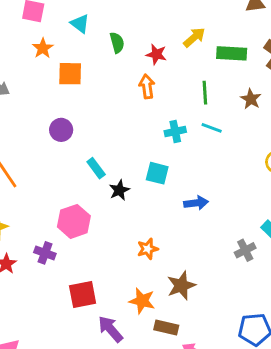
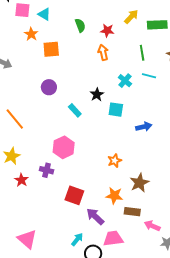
cyan triangle: (80, 24) -> (44, 14), moved
cyan cross: (175, 132) -> (125, 81), turned -32
black star: (119, 190) -> (97, 94), moved
red square: (83, 295) -> (74, 195), turned 36

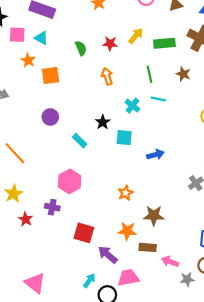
red star: (107, 31) -> (110, 44), moved
brown star: (139, 183) -> (154, 216), turned 30

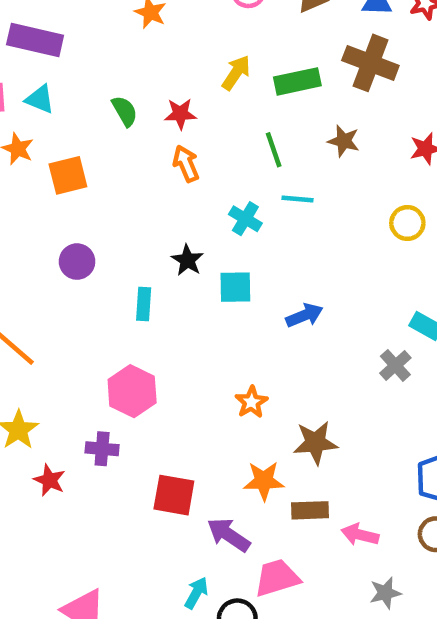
red star: (110, 44) -> (180, 114), moved
cyan rectangle: (80, 141) -> (144, 304), turned 56
gray star: (187, 279) -> (385, 593), moved

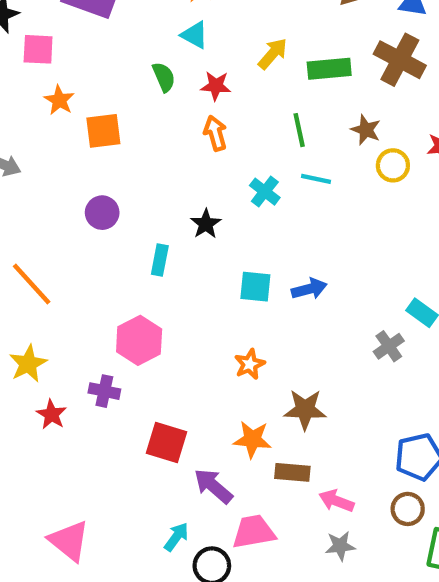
cyan triangle: (40, 99) -> (195, 35), moved
yellow circle: (407, 223) -> (393, 165), moved
cyan square: (235, 287) -> (255, 287), moved
gray star: (385, 593) -> (340, 546), moved

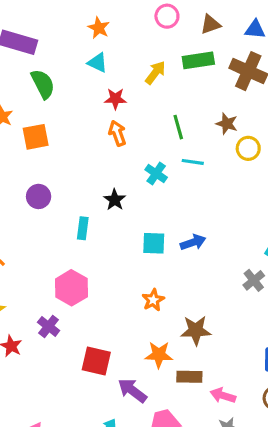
green rectangle: (329, 69) -> (198, 60), moved
green semicircle: (164, 77) -> (43, 84), moved, size x1.4
purple cross: (104, 391) -> (49, 326), turned 30

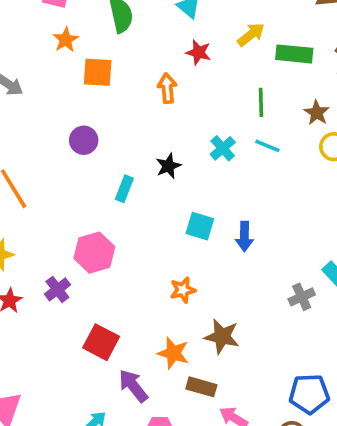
green rectangle: (198, 60) -> (294, 54), moved
orange arrow: (117, 133) -> (167, 88), moved
blue arrow: (193, 242) -> (244, 236), turned 95

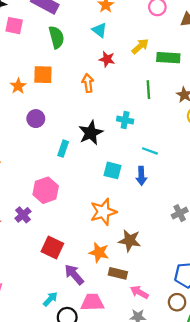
orange star: (66, 40) -> (18, 86), moved
cyan line: (267, 146) -> (150, 151), moved
cyan cross: (223, 148) -> (125, 120), turned -35
black star: (168, 166) -> (91, 133), size x1.5
orange star: (183, 290) -> (103, 212), size x1.6

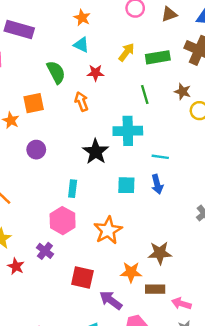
green semicircle: (56, 37) -> (56, 72), moved
cyan cross: (125, 120) -> (128, 131), size x1.6
cyan rectangle: (63, 149) -> (73, 189), moved
orange star: (103, 212) -> (108, 230), moved

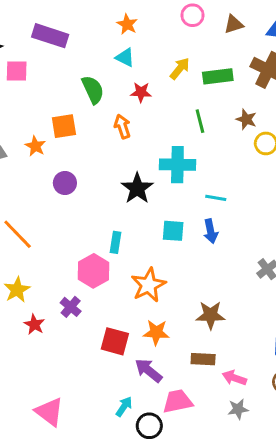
cyan rectangle: (73, 189) -> (116, 242), moved
orange star: (131, 272) -> (156, 332), moved

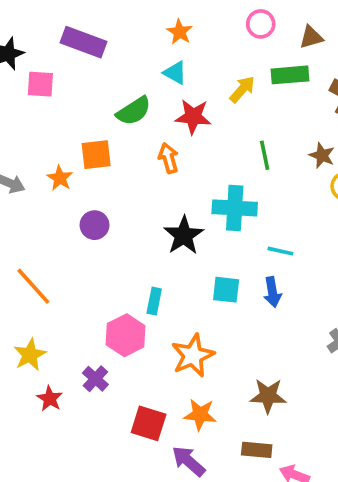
green rectangle: (218, 76) -> (290, 75), moved
green semicircle: (93, 90) -> (134, 111), turned 80
red star: (141, 92) -> (193, 117), size x1.4

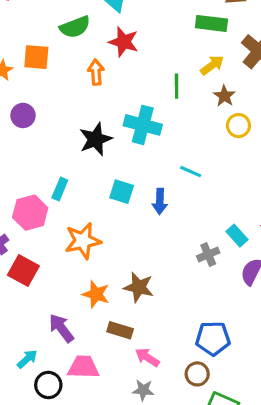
yellow arrow: (242, 89) -> (212, 65), moved
cyan line: (280, 251) -> (191, 172), moved
orange star: (200, 415) -> (96, 294), moved
red square: (149, 423) -> (23, 270), moved

